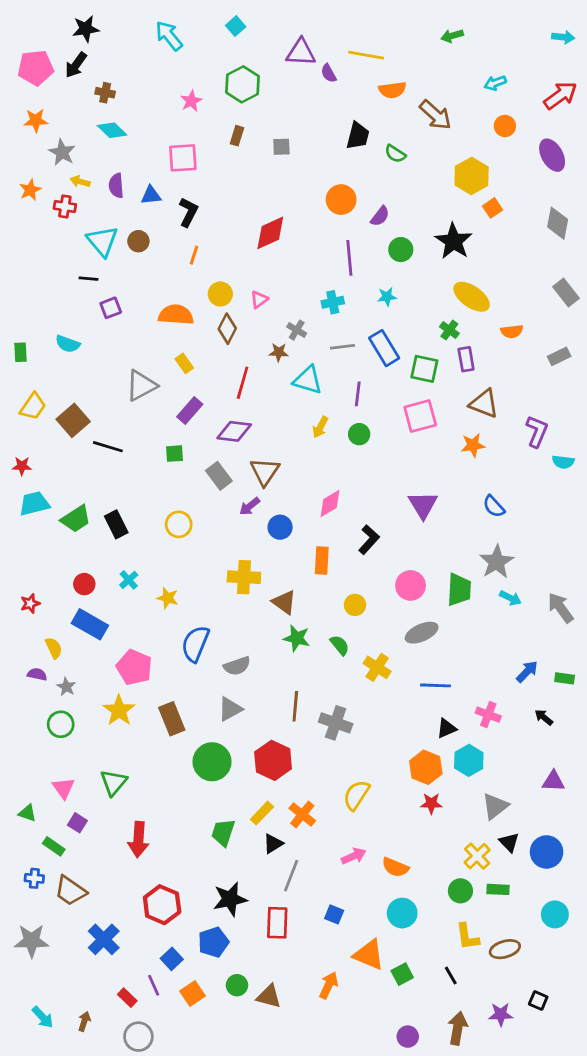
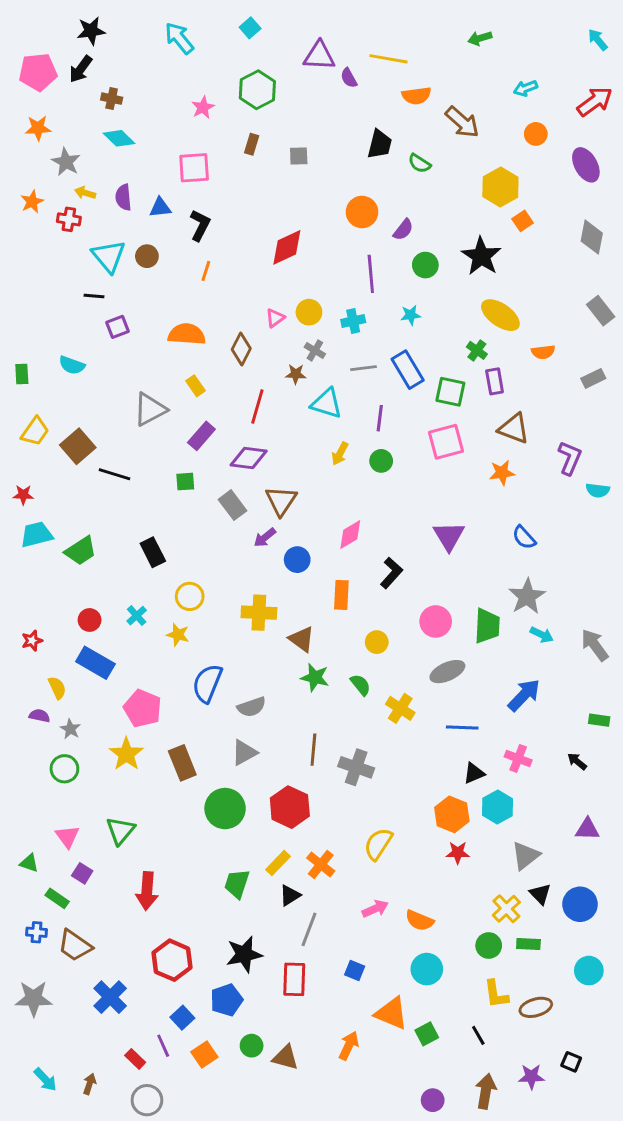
cyan arrow: (563, 37) -> (598, 40), turned -135
yellow circle: (220, 294) -> (309, 312), moved
black rectangle: (116, 524) -> (153, 552), moved
yellow circle: (179, 524) -> (190, 596), moved
blue arrow: (527, 672) -> (524, 695), moved, size x1.4

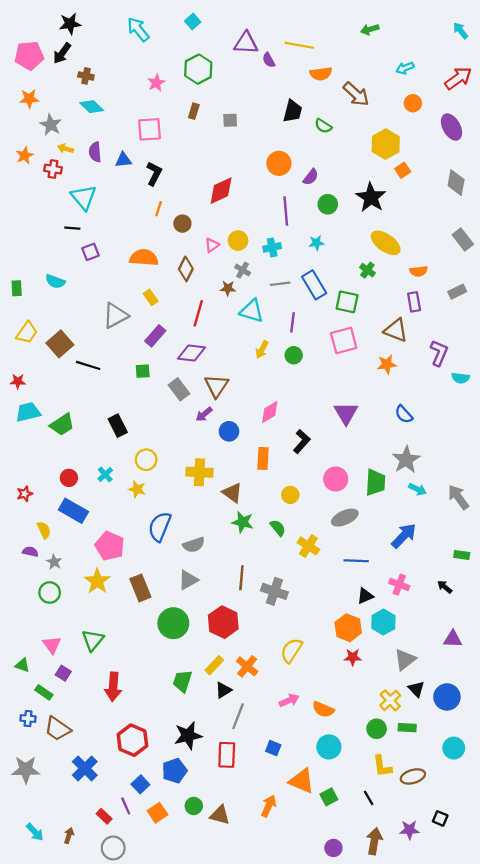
brown circle: (147, 256) -> (182, 224), moved
purple rectangle: (495, 381) -> (414, 302), moved

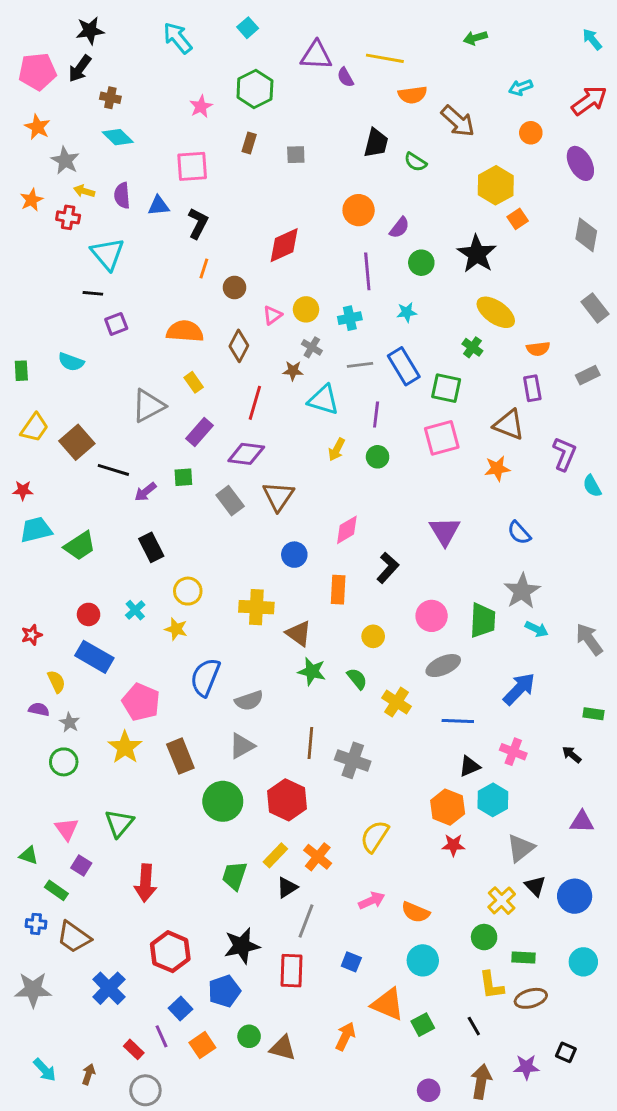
orange star: (29, 99) -> (37, 127), turned 30
cyan semicircle: (461, 378) -> (592, 486), turned 54
purple arrow: (204, 414) -> (145, 492), moved
green rectangle: (407, 728) -> (523, 957), moved

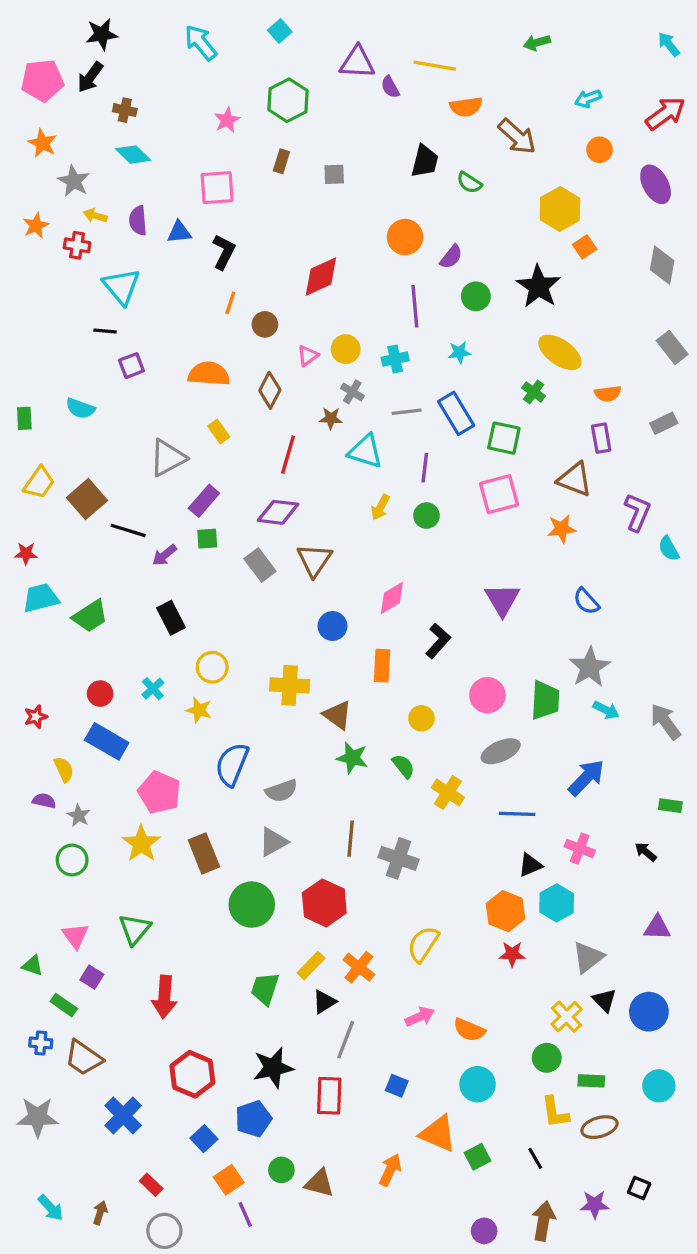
purple rectangle: (199, 432) -> (204, 501), moved
purple line: (161, 1036) -> (245, 1214), moved

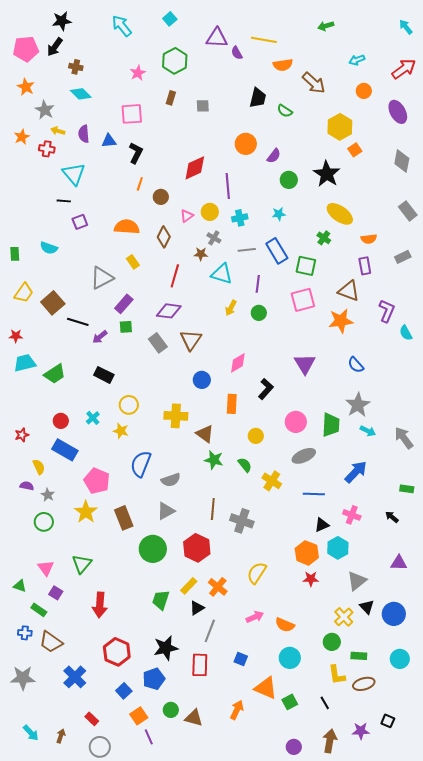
purple line: (415, 306) -> (228, 186), moved
orange star: (562, 529) -> (341, 321), size x1.4
black rectangle: (171, 618) -> (104, 375), turned -36

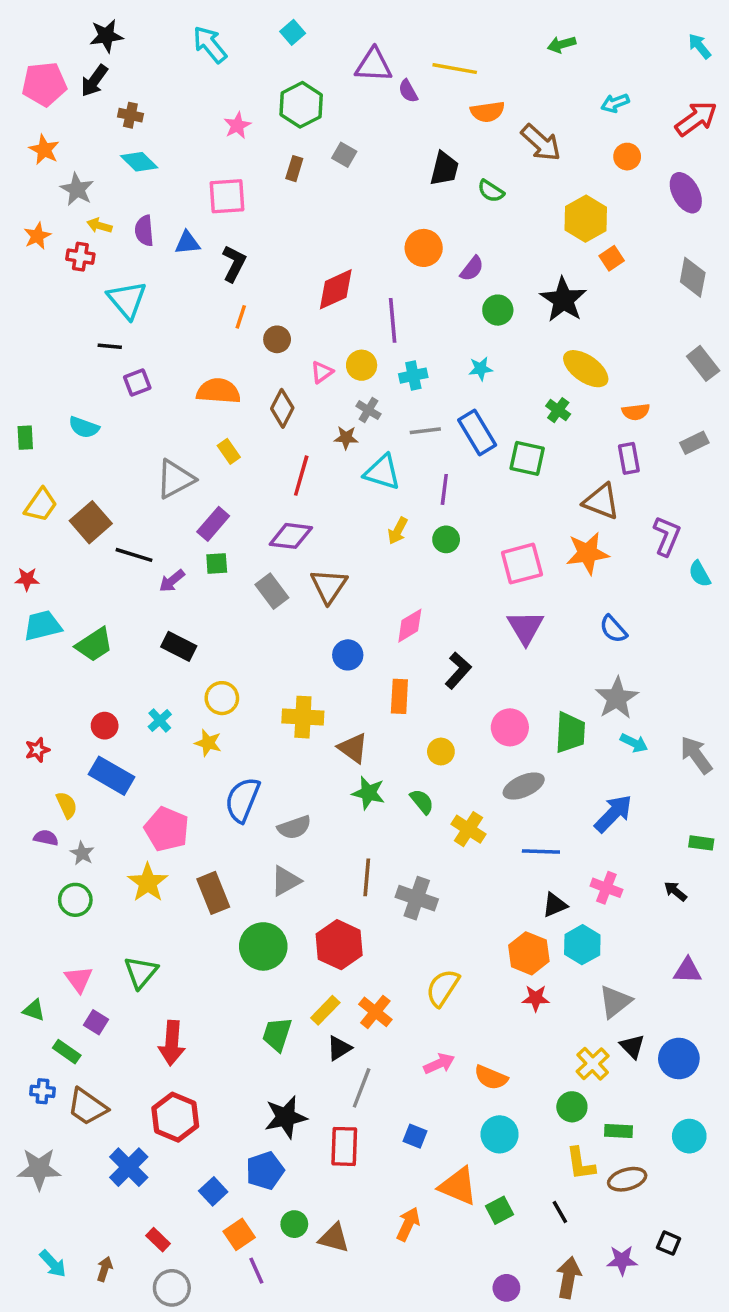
gray square: (203, 106) -> (344, 155), moved, turned 32
pink square: (303, 300) -> (522, 564), moved
red hexagon: (117, 652) -> (175, 1117), moved

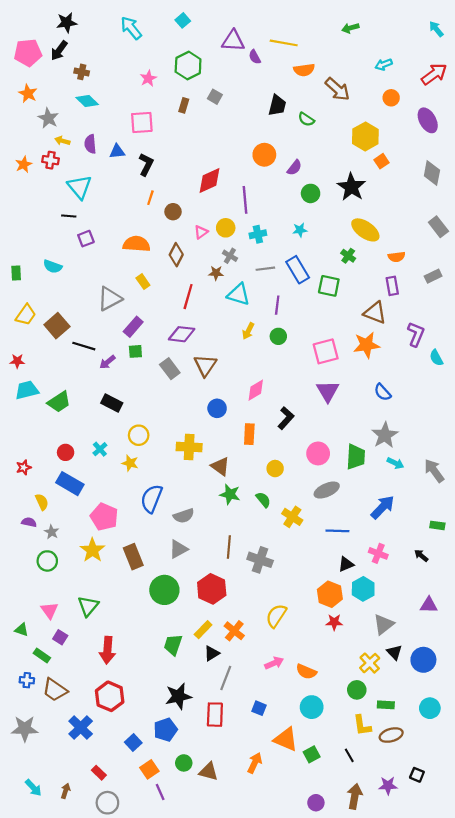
orange star: (37, 236) -> (24, 164), moved

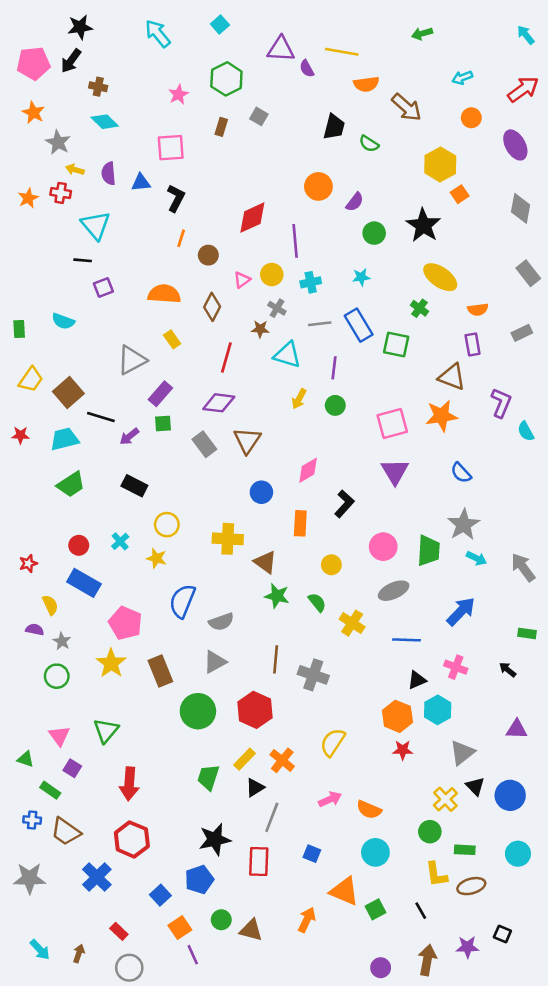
cyan trapezoid: (27, 390) -> (64, 439), moved

